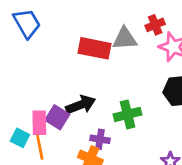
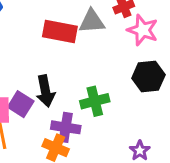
black arrow: (81, 105) -> (45, 91), turned 100
purple cross: (100, 139) -> (66, 127), size x1.4

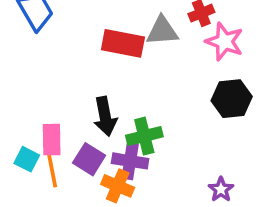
green cross: (95, 101) -> (144, 136), moved
purple square: (21, 104) -> (89, 159), moved

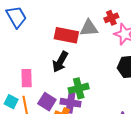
black arrow: (105, 116) -> (60, 62), moved, turned 40
pink rectangle: (52, 140) -> (27, 78), moved

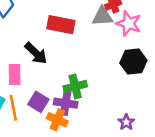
gray triangle: (89, 28) -> (102, 16), moved
black arrow: (60, 62) -> (36, 53), moved, turned -75

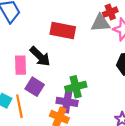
pink rectangle: (15, 75) -> (21, 65), moved
purple square: (38, 102) -> (35, 87), moved

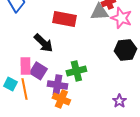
pink rectangle: (21, 65) -> (25, 66), moved
purple cross: (67, 102) -> (57, 85), moved

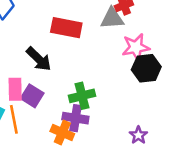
pink star: (121, 18) -> (136, 47), moved, turned -30
purple cross: (57, 85) -> (75, 118), moved

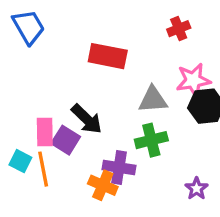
gray triangle: (112, 18) -> (153, 100), moved
black arrow: (39, 59) -> (87, 119), moved
green cross: (82, 96) -> (151, 140), moved

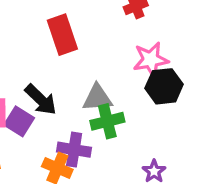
red rectangle: (108, 56) -> (62, 35), turned 60
gray triangle: (153, 100) -> (97, 98), moved

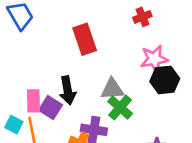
black arrow: (41, 100) -> (68, 90), turned 36
green cross: (107, 121) -> (120, 107), turned -35

